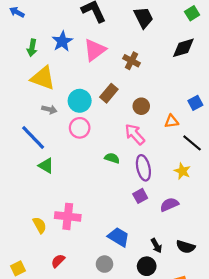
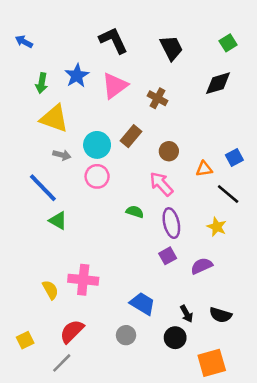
blue square: (195, 103) -> (234, 158), moved
red semicircle: (58, 261) -> (72, 331), size x1.5

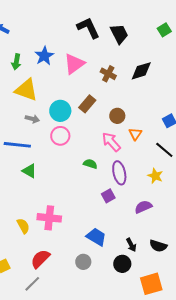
black L-shape: (113, 40) -> (88, 28), moved
black diamond: (218, 83) -> (141, 71), moved
orange triangle: (204, 169) -> (135, 134), moved, turned -48
blue line: (43, 188) -> (17, 145), turned -40
purple square: (168, 256) -> (108, 196), moved

